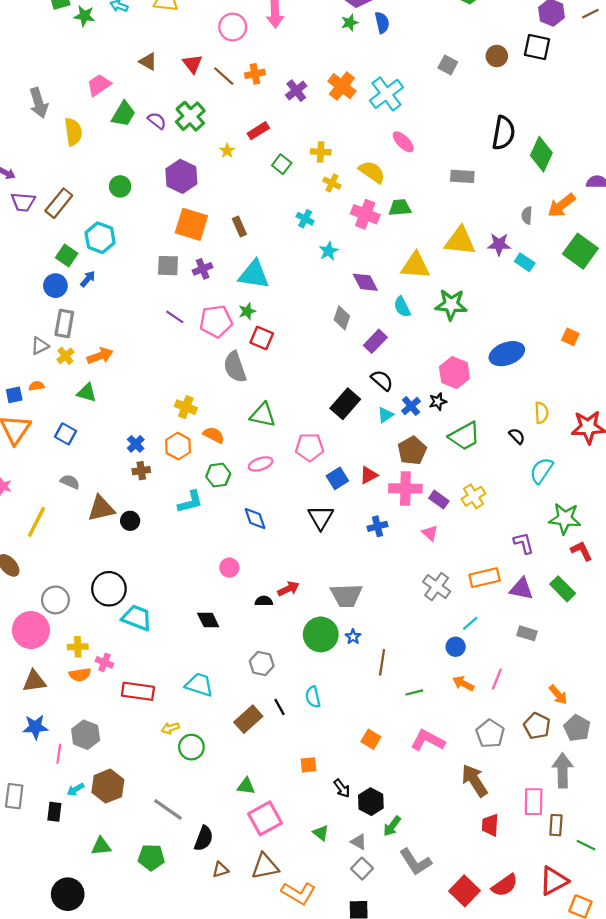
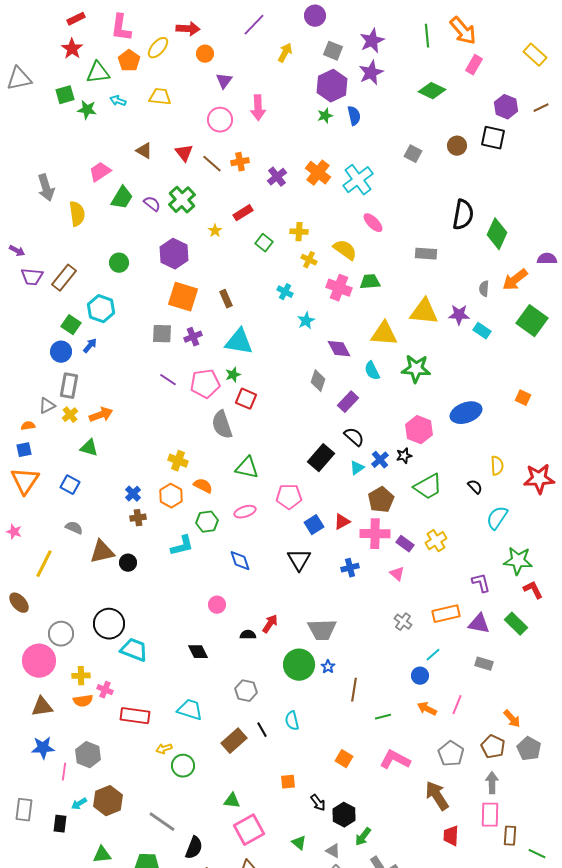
orange semicircle: (36, 386) -> (28, 426), moved
gray cross: (437, 587) -> (403, 622), size x0.7
red arrow: (288, 589) -> (270, 624), turned -30
gray arrow: (563, 770) -> (492, 783), moved, size x0.7

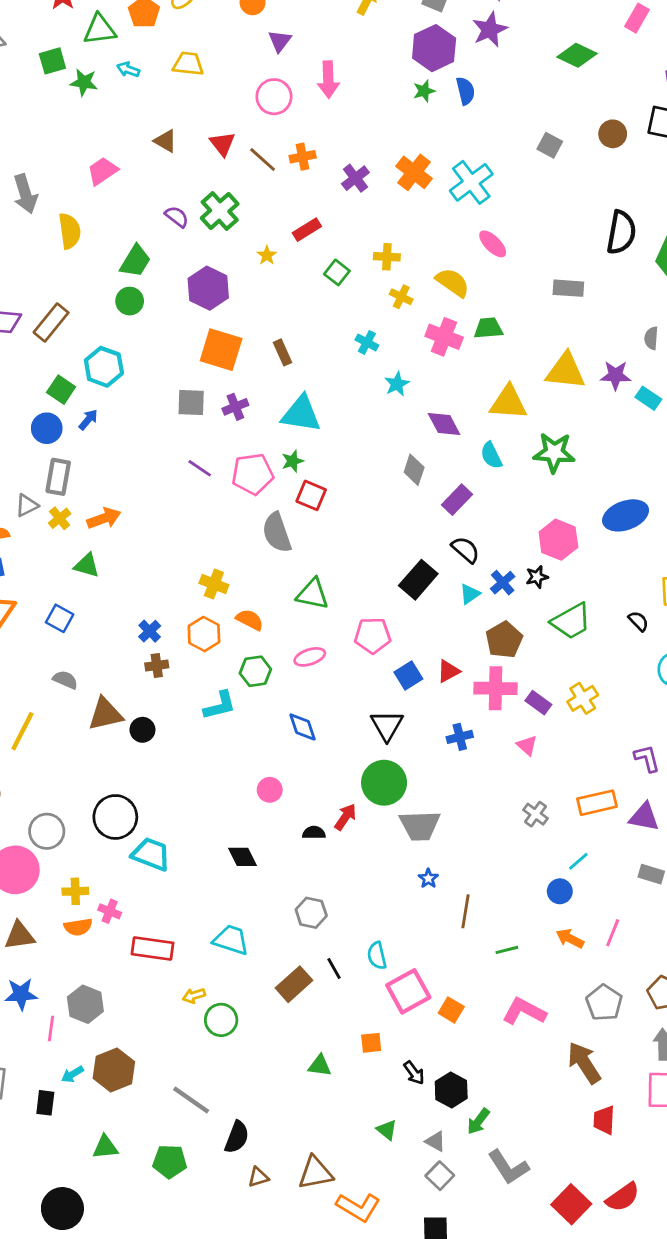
green trapezoid: (122, 198) -> (135, 261), moved
green circle: (299, 665) -> (384, 783), moved
green triangle: (232, 801) -> (320, 1066), moved
pink square: (249, 830) -> (408, 991), moved

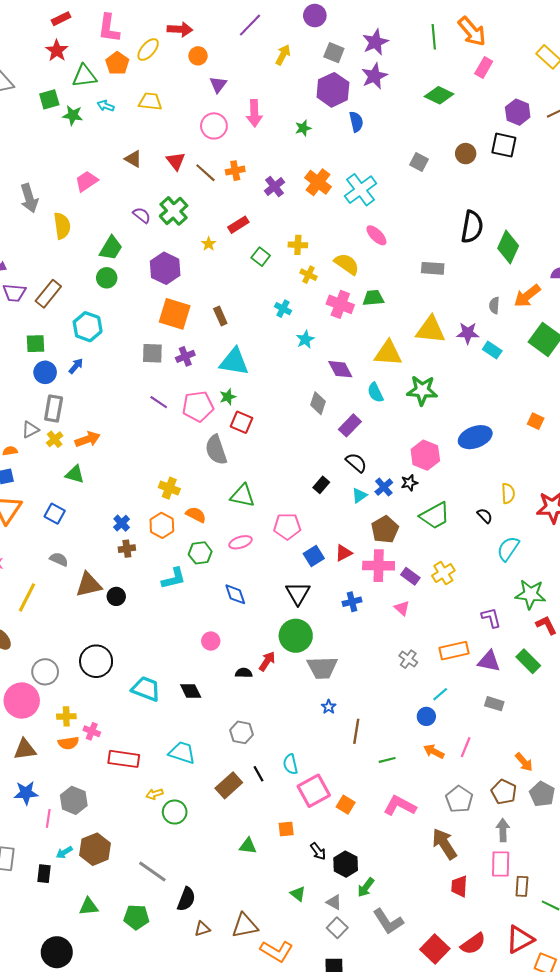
green star: (424, 91) -> (303, 128), moved
green square: (61, 390) -> (36, 344), moved, turned -36
black rectangle: (418, 580) -> (321, 485), size x0.6
cyan trapezoid: (151, 854) -> (146, 689), moved

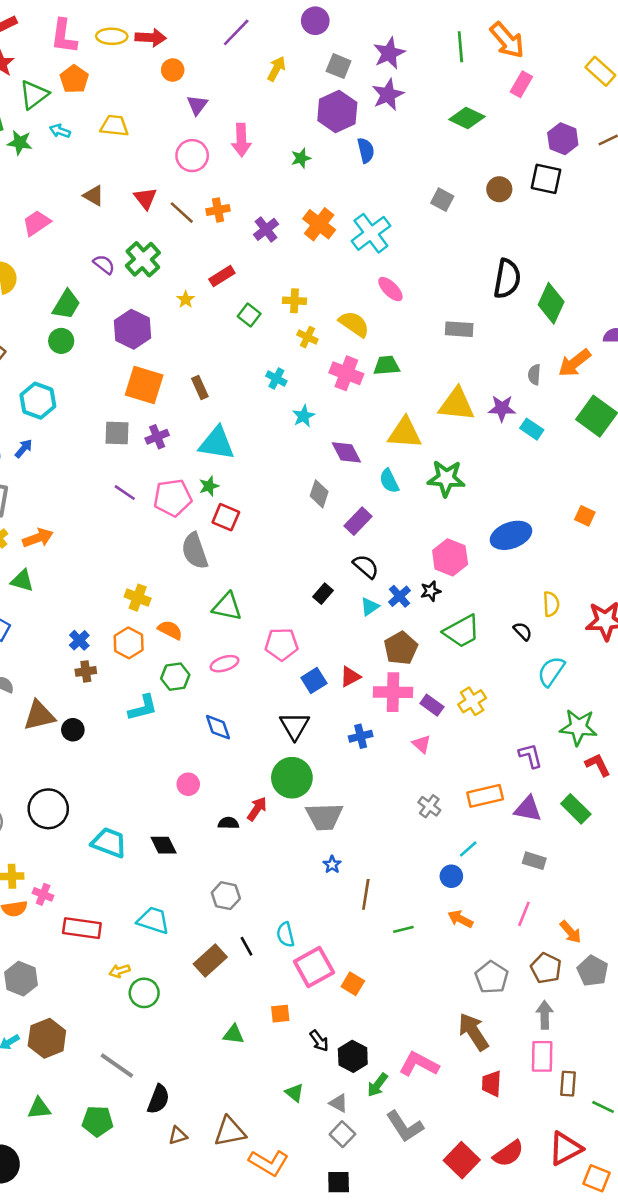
yellow ellipse: (148, 49) -> (112, 36), moved, turned 50
green triangle: (84, 76) -> (34, 95), turned -30
pink line: (466, 747) -> (524, 914), moved
pink L-shape: (400, 806) -> (419, 1064), moved

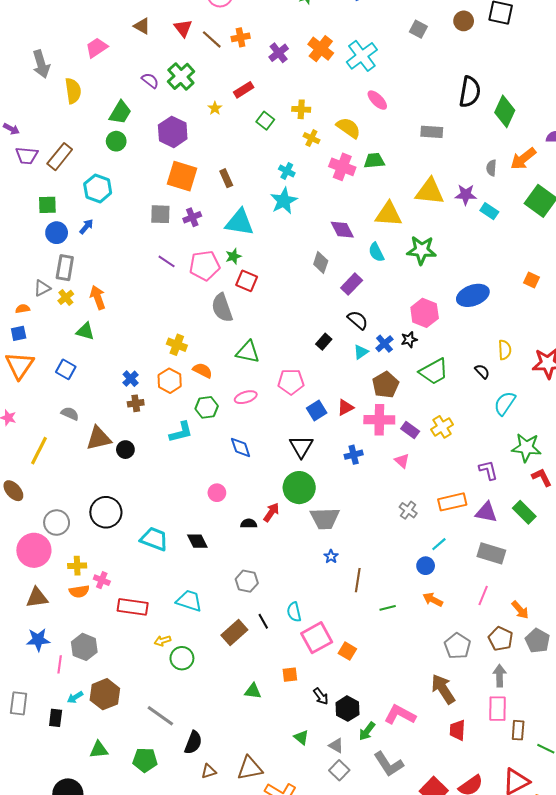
cyan star: (304, 416) -> (284, 201), moved, size x1.5
orange arrow: (38, 538) -> (98, 297), turned -90
gray rectangle: (534, 861) -> (491, 553), size x1.5

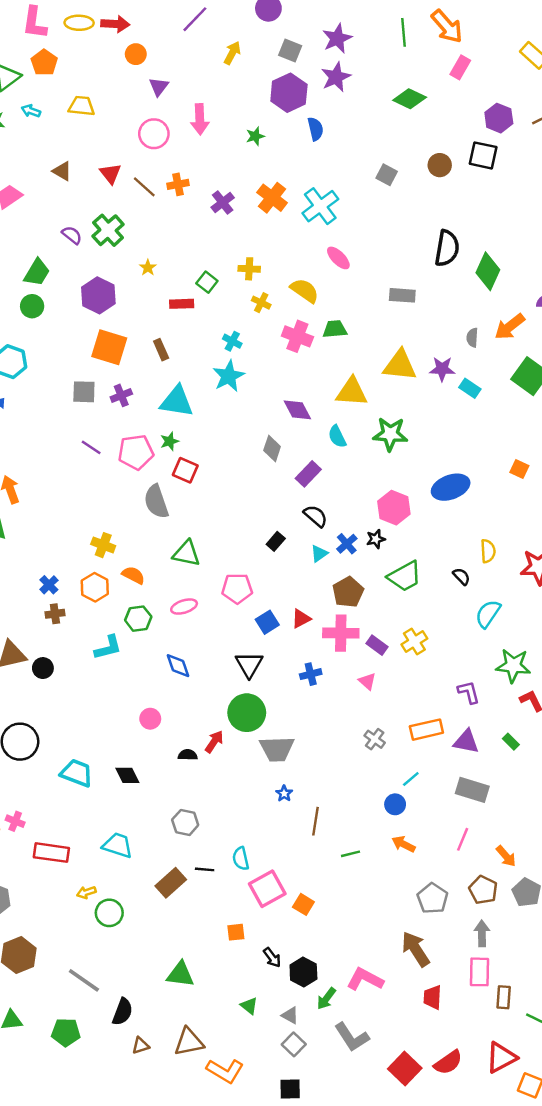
red rectangle: (244, 90) -> (182, 304), moved, turned 30
green rectangle: (524, 512) -> (511, 742), size x0.6
black line: (263, 621) -> (205, 869), turned -56
green triangle: (253, 691) -> (180, 974), moved, size x1.4

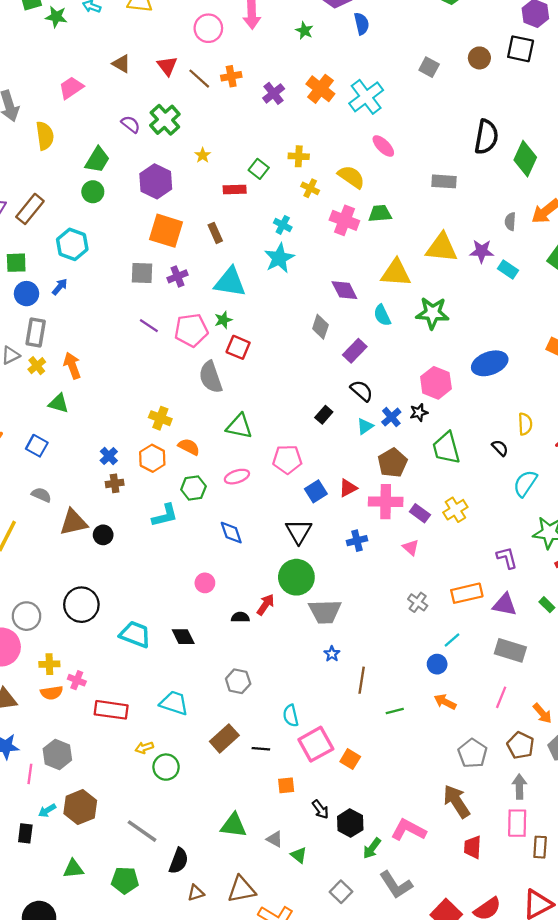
green star: (255, 136) -> (304, 31), turned -30
green trapezoid: (405, 576) -> (446, 448), turned 104
black line: (205, 869) -> (261, 749), moved
gray triangle: (290, 1015) -> (275, 839), moved

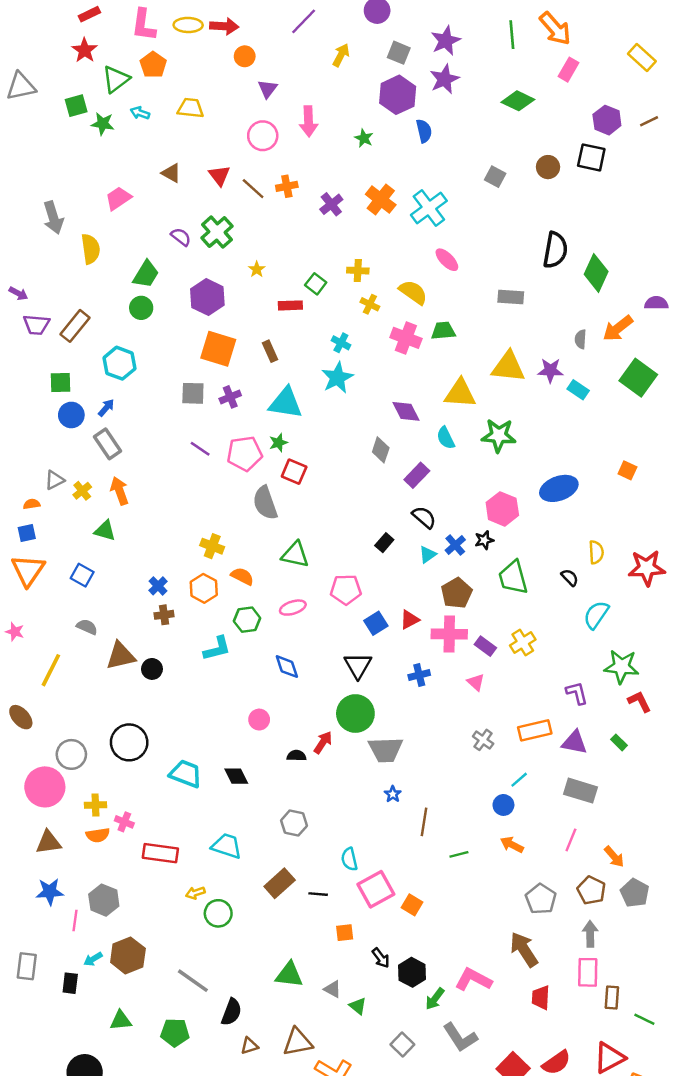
gray rectangle: (36, 332) -> (107, 444), moved, turned -44

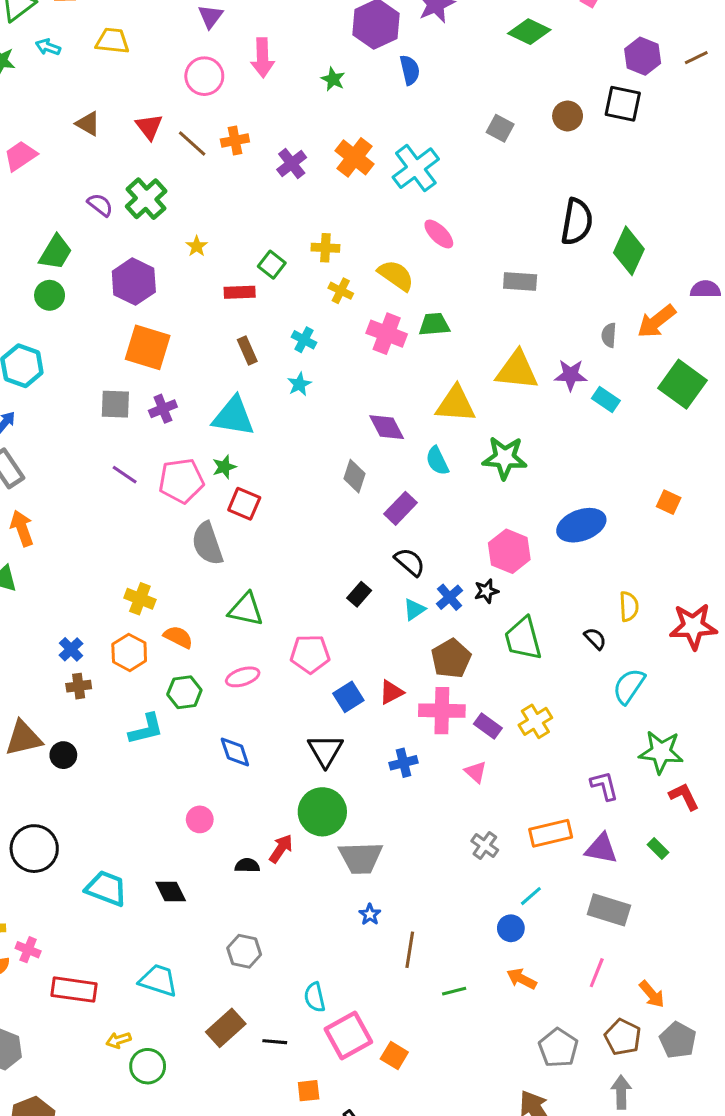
brown rectangle: (270, 351) -> (247, 350), moved
cyan star: (337, 378) -> (299, 384), size x0.6

